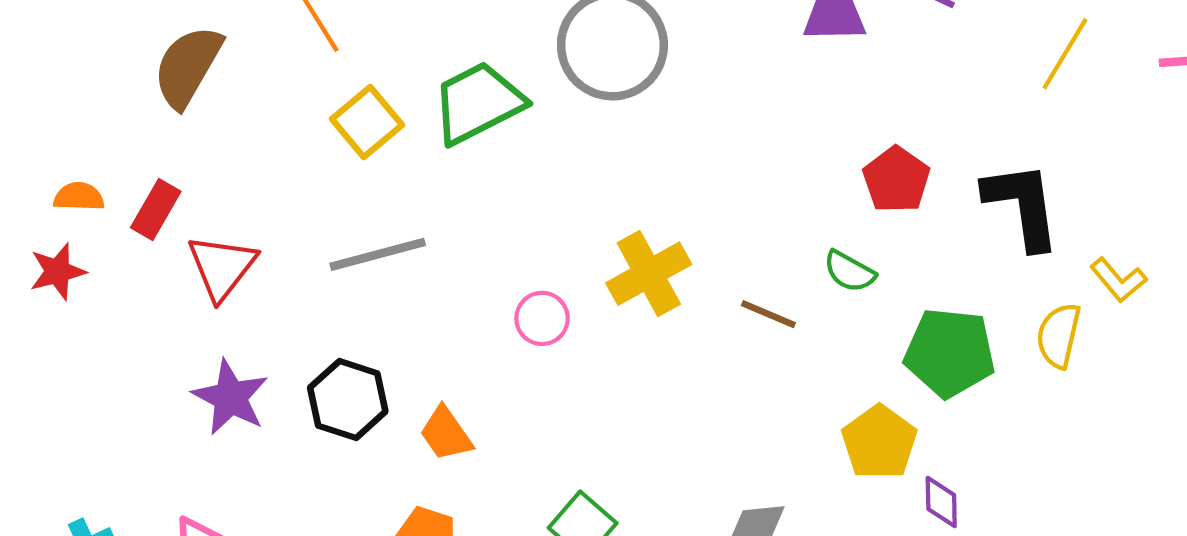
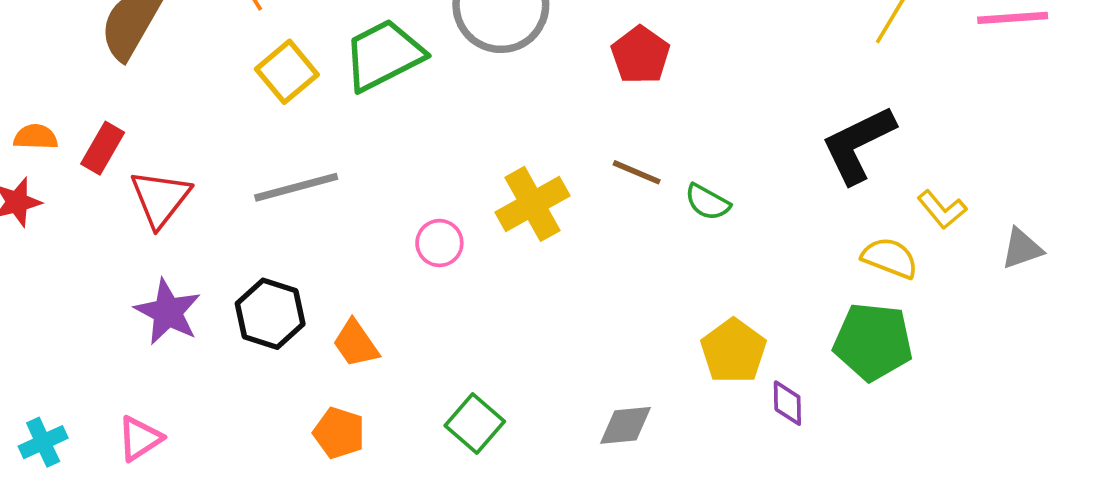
red pentagon: (896, 180) -> (640, 55), moved
black L-shape: (1022, 205) -> (858, 144), turned -108
brown line: (768, 314) -> (637, 172), moved
yellow semicircle: (1059, 335) -> (890, 258), turned 98
green pentagon: (950, 353) -> (873, 342), moved

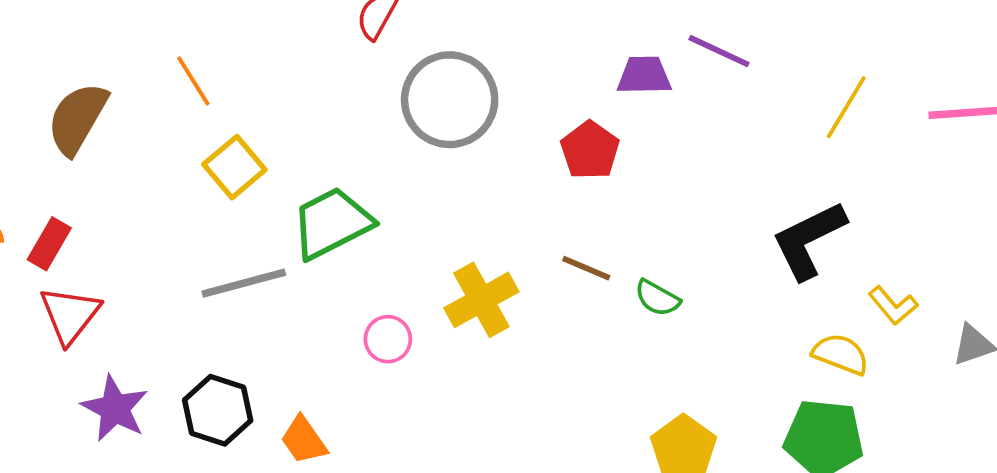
green trapezoid: (384, 55) -> (332, 223), moved
red triangle: (160, 198) -> (70, 315), moved

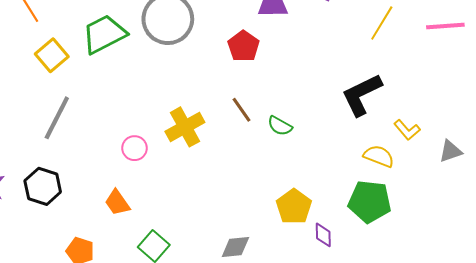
green trapezoid: (332, 223) -> (104, 34), moved
brown line: (586, 268) -> (241, 110), turned 32
gray line: (244, 283) -> (57, 118), turned -48
orange trapezoid: (304, 440) -> (117, 203), moved

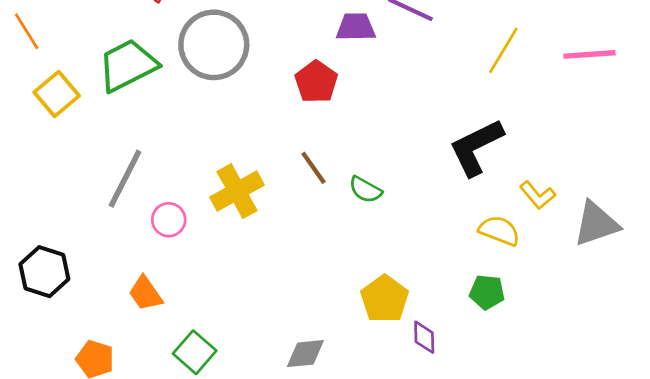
gray line: (57, 118) -> (125, 179), moved
gray triangle: (450, 151) -> (596, 224), size x1.5
green pentagon: (370, 202) -> (487, 292), size x0.6

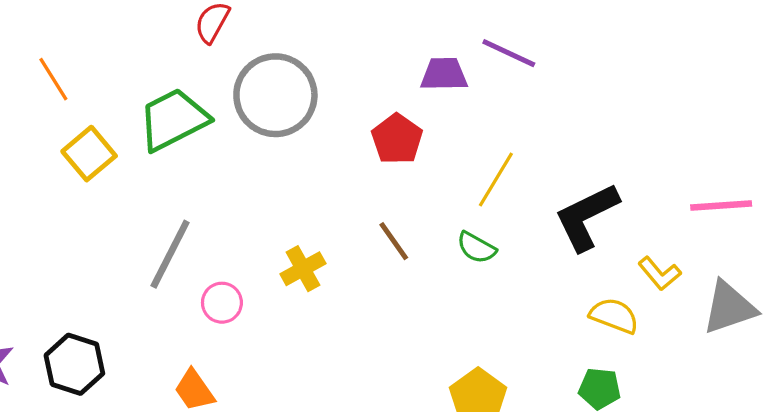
yellow line: (503, 50) -> (496, 180), moved
pink line: (589, 54) -> (721, 205), moved
green semicircle: (365, 190) -> (476, 248), moved
yellow cross: (237, 191) -> (303, 269), size x0.7

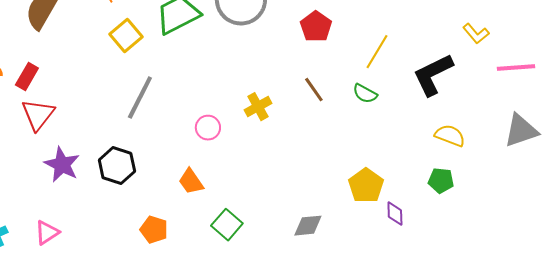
gray line: (170, 254) -> (140, 98), moved
yellow L-shape: (660, 274) -> (476, 34), moved

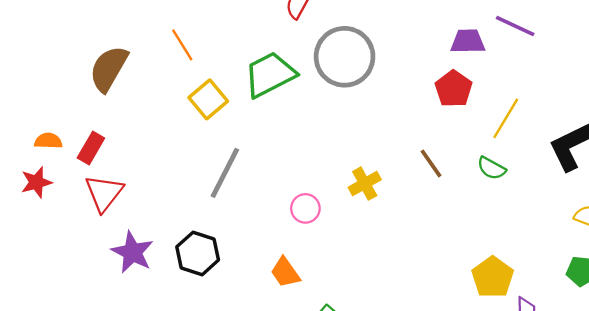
red pentagon: (316, 27) -> (454, 89), moved

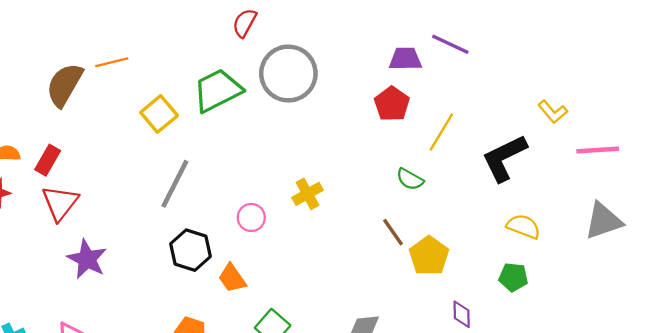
orange line: (182, 45) -> (112, 62), moved, turned -72
brown line: (431, 163) -> (393, 232), moved
green semicircle: (491, 168) -> (410, 179), moved
black hexagon: (198, 253) -> (191, 250), moved
yellow pentagon: (493, 277) -> (429, 256), moved

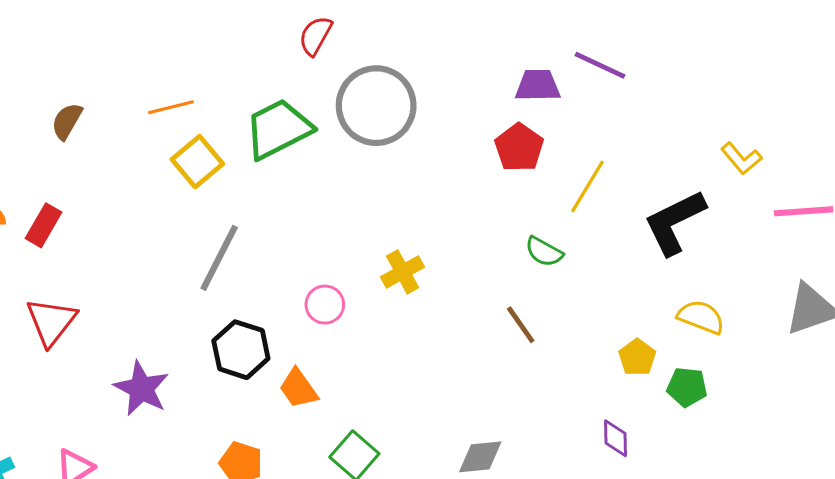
orange line: (112, 62) -> (171, 107), moved
brown semicircle: (65, 85) -> (67, 121), size x0.6
red triangle: (60, 203) -> (51, 322), moved
yellow pentagon: (429, 256) -> (637, 357), moved, size x0.7
purple star: (87, 259) -> (141, 388), moved

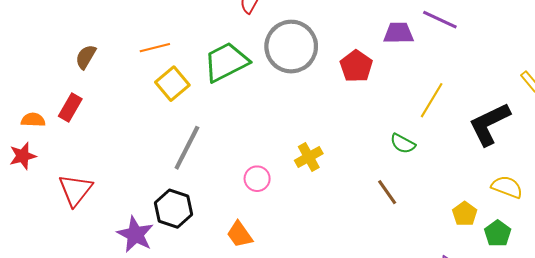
red pentagon: (519, 148) -> (356, 66), moved
red rectangle: (44, 225) -> (70, 107), moved
black hexagon: (241, 350) -> (173, 209), moved
green pentagon: (687, 387) -> (498, 233), turned 30

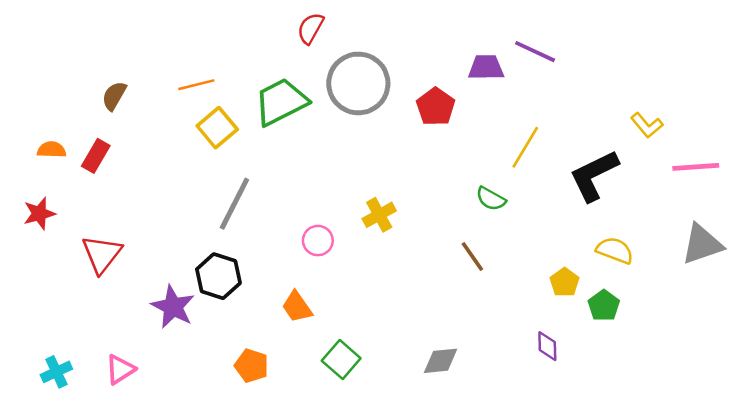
orange semicircle: (33, 120) -> (52, 150), moved

